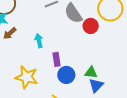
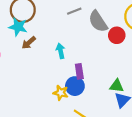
blue circle: (66, 75) -> (75, 86), moved
yellow star: (27, 77) -> (61, 93), moved, size x0.6

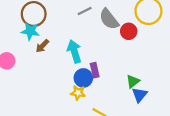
cyan arrow: (60, 51) -> (74, 51), size x1.5
blue circle: (75, 86) -> (83, 78), moved
green triangle: (117, 86) -> (133, 81), turned -40

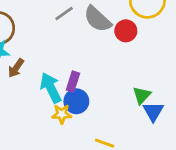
cyan arrow: (74, 51) -> (51, 88), moved
purple rectangle: (95, 70) -> (73, 82), moved, turned 40
yellow star: (78, 93) -> (62, 114), moved

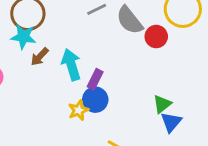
cyan arrow: (51, 88) -> (71, 65), moved
yellow star: (62, 114) -> (79, 110), turned -30

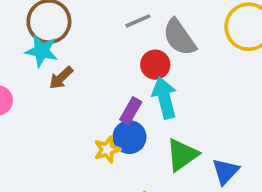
red circle: (156, 37) -> (155, 65), moved
cyan arrow: (71, 65) -> (164, 98), moved
green triangle: (162, 104) -> (182, 155), moved, size x1.4

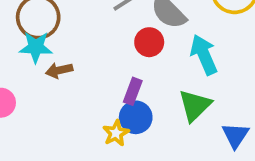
brown arrow: (61, 78) -> (59, 70), turned 40
cyan arrow: (164, 98) -> (204, 55), moved
green triangle: (182, 155) -> (195, 105), moved

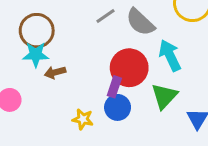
red circle: (149, 42) -> (129, 68), moved, size x1.6
yellow star: (116, 133) -> (83, 119), moved, turned -30

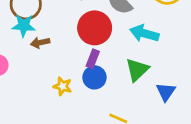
cyan arrow: (170, 55) -> (144, 33), turned -52
red circle: (129, 68) -> (95, 28), moved

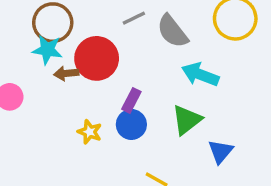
red circle: (95, 28) -> (97, 58), moved

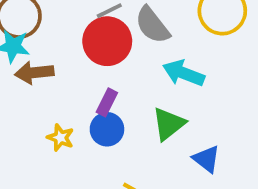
red circle: (97, 58) -> (107, 41), moved
brown arrow: (66, 73) -> (34, 73), size x1.4
blue triangle: (221, 151) -> (206, 159), turned -32

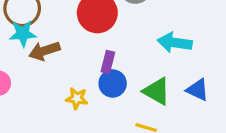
cyan arrow: (184, 73) -> (175, 43), moved
green triangle: (169, 124) -> (157, 91), moved, turned -40

